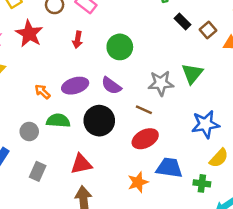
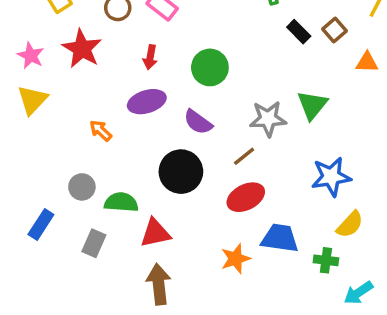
brown square: (208, 30) -> (335, 30), moved
purple ellipse: (75, 86) -> (147, 102), moved
brown line: (144, 110) -> (244, 156), turned -63
green semicircle: (58, 121) -> (121, 202), moved

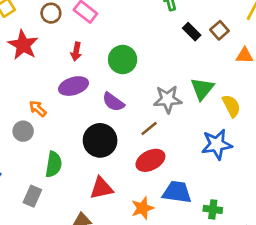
gray circle: (82, 187) -> (23, 131), moved
green semicircle: (121, 202) -> (54, 164), turned 95
yellow semicircle: (350, 224) -> (231, 106), moved, turned -70
red triangle: (155, 233) -> (101, 188), moved

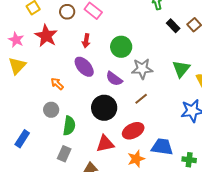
purple ellipse: (73, 86) -> (84, 67), turned 65
gray star: (168, 99) -> (142, 69), moved
gray circle: (23, 131) -> (51, 110), moved
red ellipse: (150, 160) -> (133, 131), moved
gray rectangle: (32, 196) -> (64, 154), moved

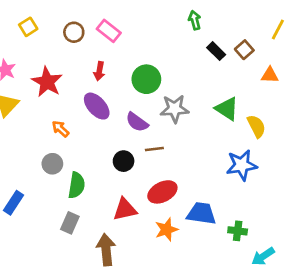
red star: (46, 36) -> (47, 82), moved
green triangle: (181, 69) -> (227, 109), turned -36
brown line: (141, 99) -> (154, 149), moved, turned 32
black circle: (104, 108) -> (124, 161), size x0.6

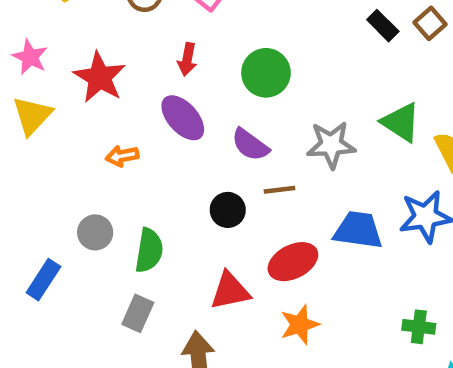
gray star: (175, 109) -> (331, 145), moved
orange arrow: (60, 129) -> (122, 156), turned -54
gray circle: (52, 164) -> (95, 232), moved
blue trapezoid: (201, 213) -> (358, 230), moved

